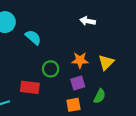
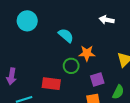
cyan semicircle: (33, 37) -> (66, 36), moved
orange star: (80, 60) -> (87, 53), moved

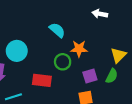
cyan circle: (27, 21) -> (17, 51), moved
green semicircle: (118, 92) -> (112, 76), moved

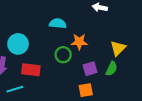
cyan semicircle: (57, 30) -> (58, 24), turned -35
red rectangle: (42, 80) -> (31, 70), moved

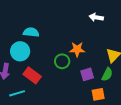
cyan semicircle: (58, 24) -> (31, 32), moved
red rectangle: (31, 70) -> (32, 75), turned 30
orange square: (86, 90) -> (98, 94), moved

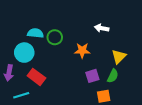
white arrow: (96, 17) -> (102, 28), moved
green circle: (62, 61) -> (55, 37), moved

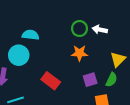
green circle: (55, 37) -> (79, 29), moved
red rectangle: (36, 77) -> (51, 81), moved

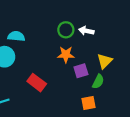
purple square: (90, 80) -> (81, 71), moved

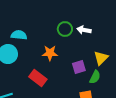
orange star: (66, 55) -> (50, 53), moved

